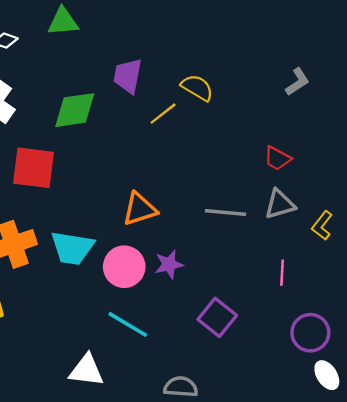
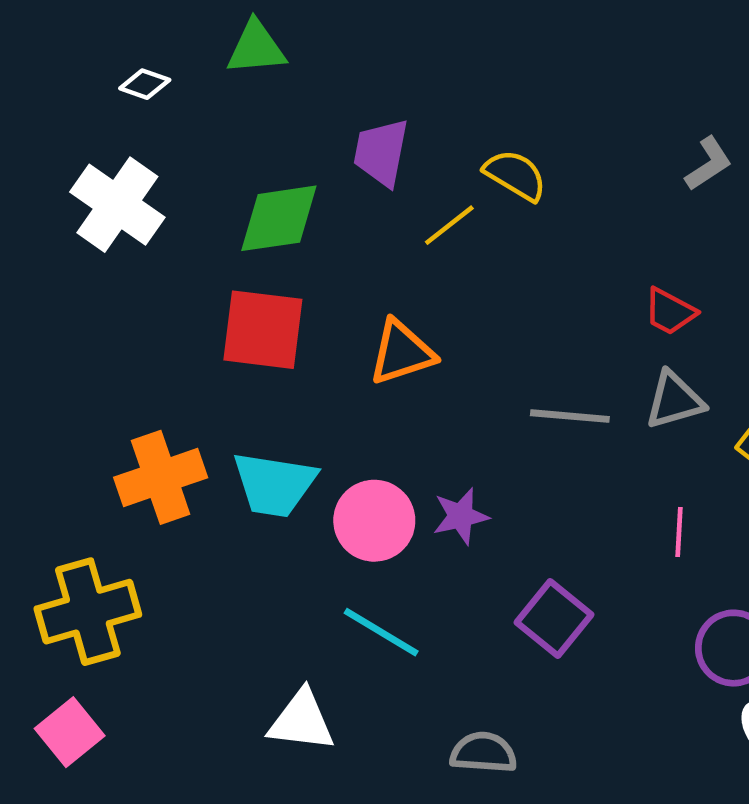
red square: (33, 168) -> (263, 330), moved
orange triangle: (140, 209) -> (402, 352), moved

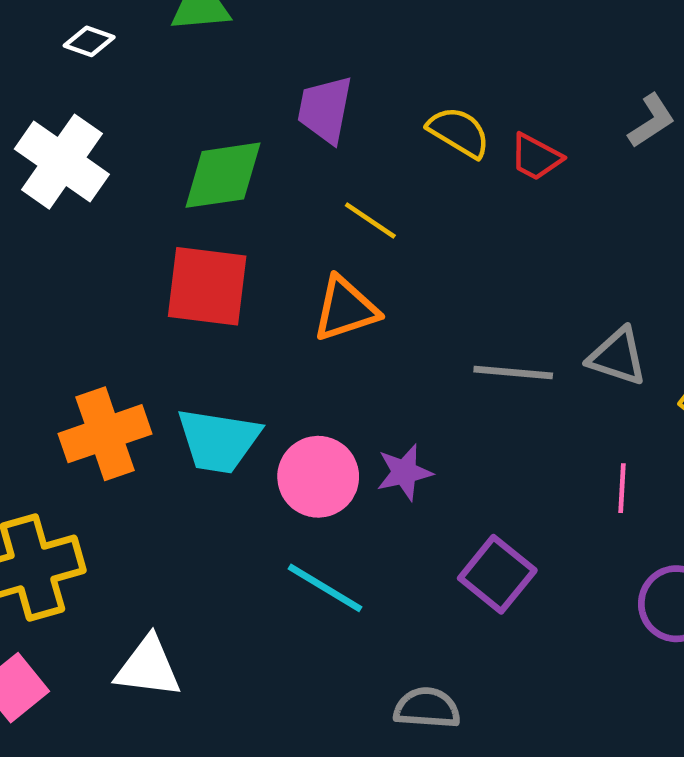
yellow line: (449, 225) -> (370, 221), moved, turned 72
red trapezoid: (670, 312) -> (536, 157), moved
gray triangle: (674, 400) -> (617, 357), turned 34
white triangle: (302, 721) -> (148, 667), moved

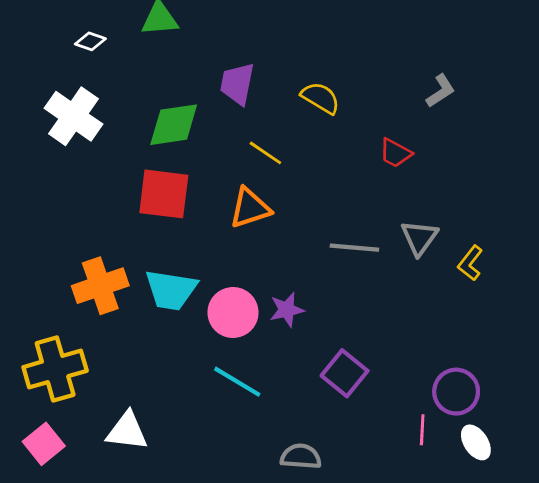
red trapezoid: (536, 157) -> (395, 153), moved
gray triangle: (617, 357) -> (419, 238), turned 48
pink line: (622, 488) -> (422, 430), moved

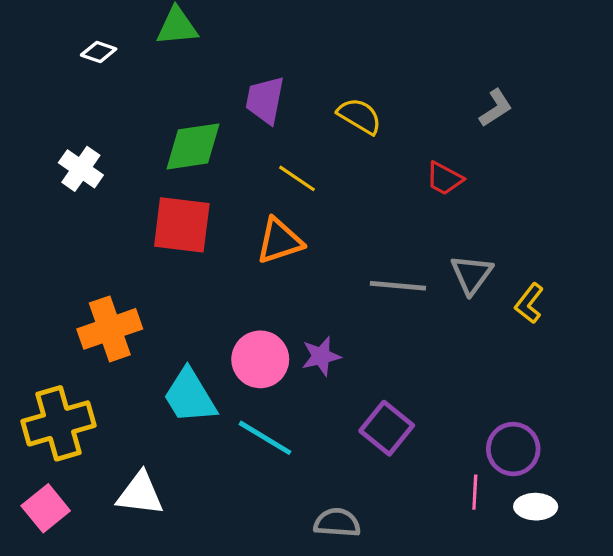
white cross: (73, 116) -> (81, 169), moved, size x0.7
cyan trapezoid: (171, 290) -> (190, 396), moved, turned 50
white ellipse: (476, 442) -> (536, 507), turned -56

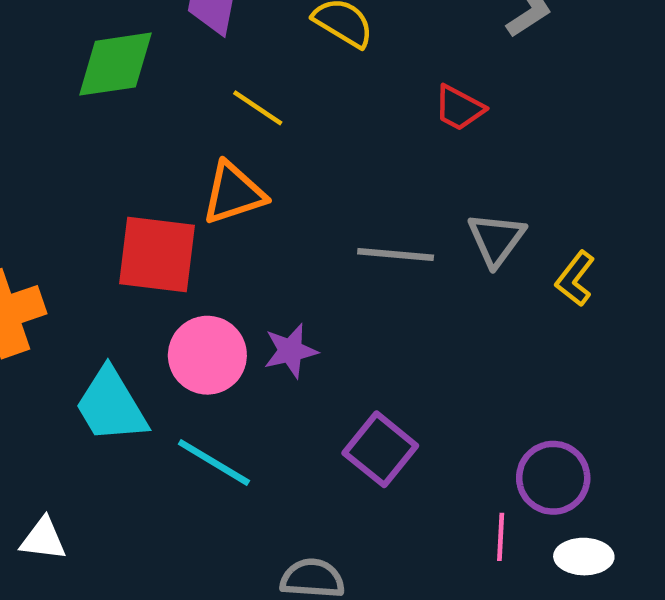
red square: (182, 225) -> (157, 254), moved
white triangle: (140, 494) -> (43, 539), size x0.7

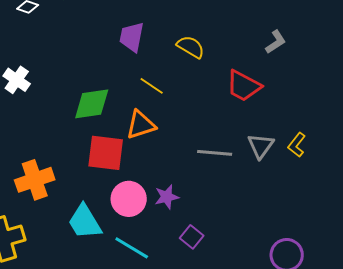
green diamond: (115, 64) -> (92, 104), moved
red trapezoid: (459, 108) -> (244, 86), size x1.5
yellow L-shape: (575, 279) -> (297, 145), moved
purple square: (380, 449) -> (192, 237), moved, size x0.7

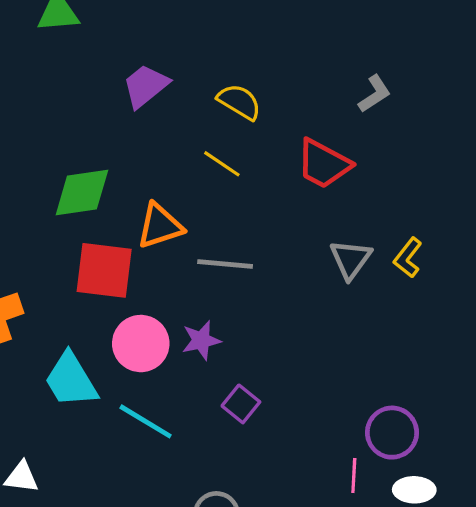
purple trapezoid: (132, 37) -> (146, 86), turned 40
yellow line: (152, 86) -> (222, 164), moved
gray line: (215, 153) -> (225, 264), moved

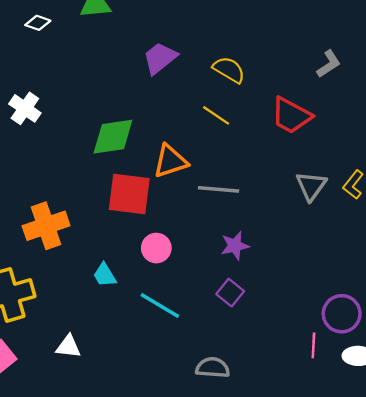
purple star: (201, 340) -> (235, 246), moved
pink circle: (141, 344) -> (156, 248), size x0.7
cyan trapezoid: (71, 380) -> (105, 275), size x0.6

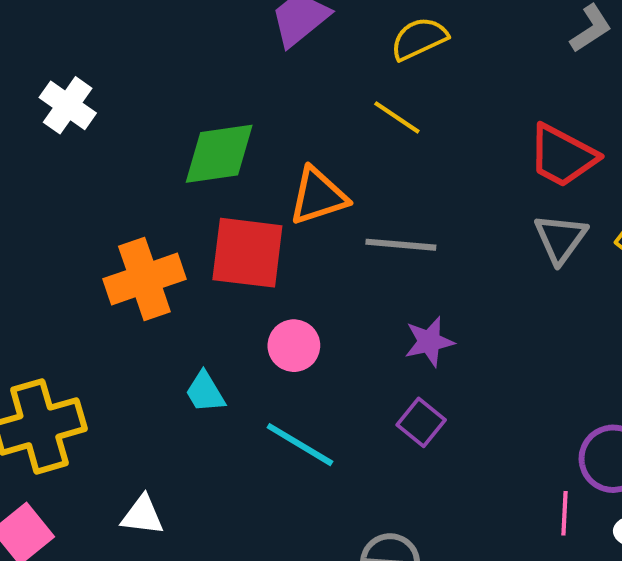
yellow semicircle: (229, 70) -> (419, 39), turned -56
red trapezoid: (291, 115) -> (563, 156), moved
orange cross: (46, 226) -> (144, 279), moved

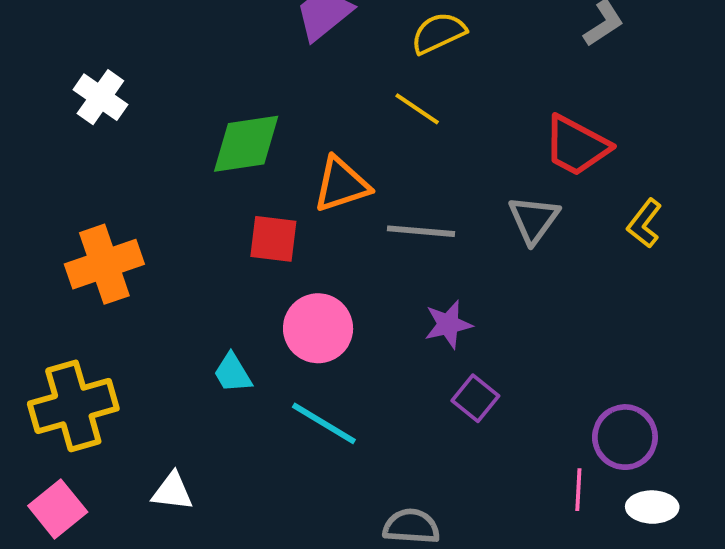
gray triangle: (560, 239) -> (534, 220), moved
red square: (247, 253) -> (273, 239), size x0.7
orange cross: (144, 279) -> (104, 264), moved
pink circle: (294, 346) -> (318, 328), size x1.4
purple square: (421, 422) -> (475, 398), moved

